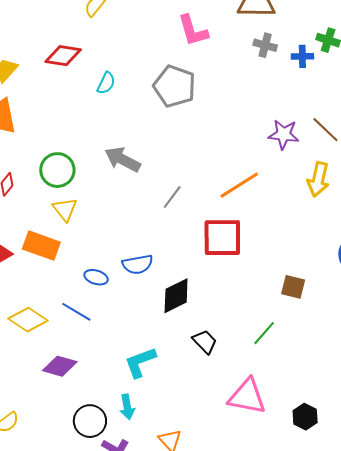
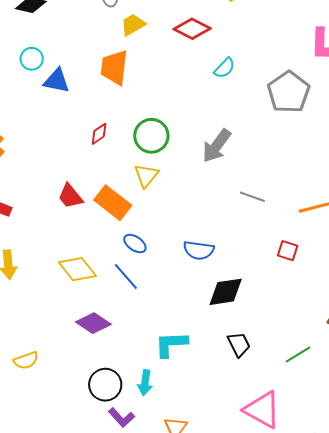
gray arrow: (123, 159) -> (217, 146), turned -99
gray line: (172, 197) -> (252, 197), turned 55
red square: (222, 238) -> (288, 251), size x0.5
blue ellipse: (96, 277) -> (135, 244), moved

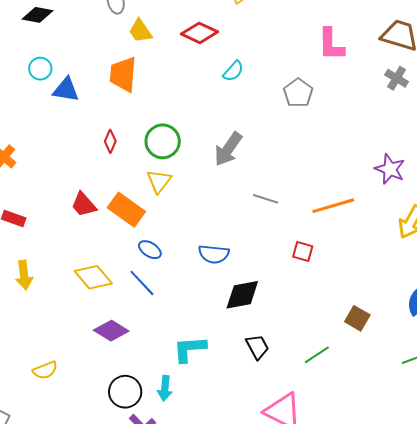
yellow trapezoid: (133, 25) -> (140, 31), turned -92
gray pentagon: (289, 92) -> (298, 93), size x0.7
red diamond: (99, 134) -> (110, 141), turned -30

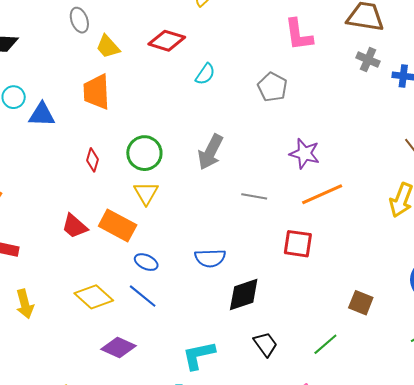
purple star: (390, 169) -> (304, 154), moved
red square: (303, 251) -> (298, 244), size x1.4

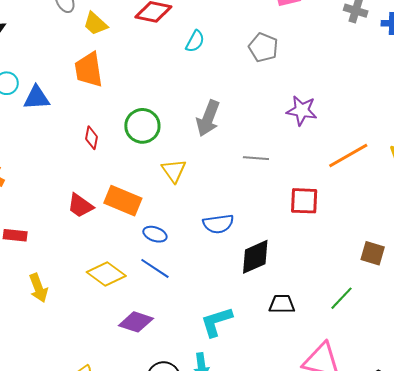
yellow triangle: (146, 193) -> (174, 171), moved
orange line: (322, 194) -> (348, 155), moved
black trapezoid: (265, 344) -> (282, 304), turned -48

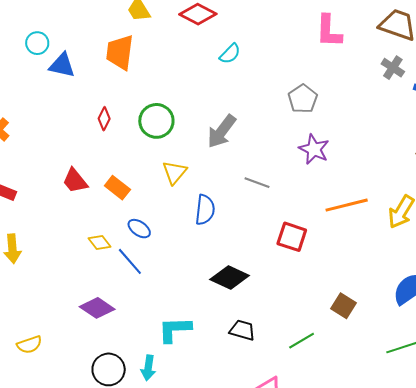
gray pentagon: (263, 47) -> (303, 99), moved
orange rectangle: (123, 201) -> (117, 188), size x0.7
blue semicircle: (218, 224) -> (205, 210), moved, turned -92
black diamond: (255, 257) -> (230, 277), turned 33
yellow diamond: (106, 274) -> (100, 242), moved, size x0.6

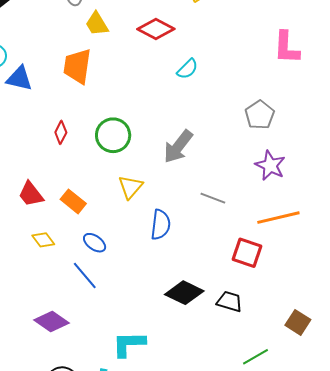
orange line: (347, 205) -> (278, 218), moved
yellow diamond: (100, 242) -> (43, 240), moved
black trapezoid: (242, 330) -> (229, 301), moved

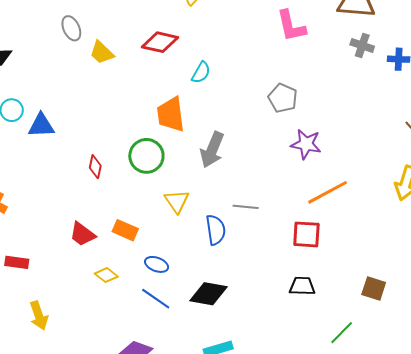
orange trapezoid: (77, 66) -> (171, 114), moved
gray line: (213, 198) -> (246, 207), moved
black diamond: (184, 293) -> (208, 294), moved

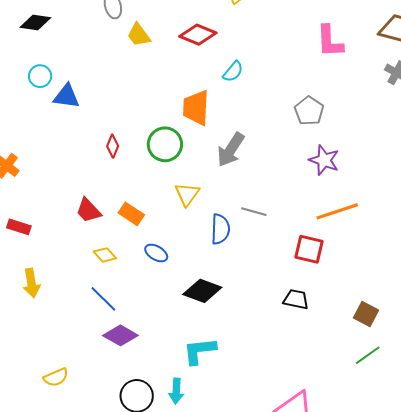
blue line: (156, 299) -> (103, 299), moved
green line: (342, 333) -> (368, 355), moved

